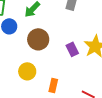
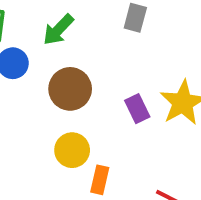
yellow circle: (27, 71) -> (72, 150), moved

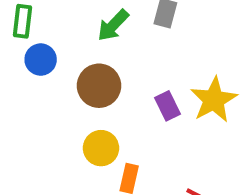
green arrow: (58, 30) -> (113, 25), moved

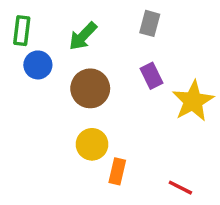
green arrow: (113, 25) -> (83, 36), moved
purple rectangle: (167, 106) -> (152, 76), moved

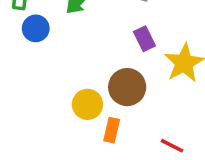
brown circle: (90, 88) -> (127, 87), moved

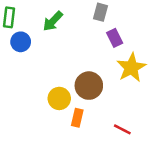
purple rectangle: (144, 39) -> (115, 38), moved

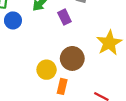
purple rectangle: (115, 38) -> (64, 17), moved

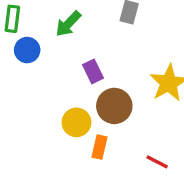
purple rectangle: (64, 17) -> (93, 71), moved

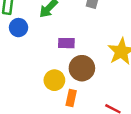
purple rectangle: (93, 71) -> (66, 43), turned -63

